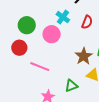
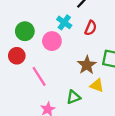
pink line: (40, 67) -> (39, 76), turned 36

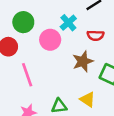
red semicircle: (91, 28) -> (95, 35), turned 56
brown star: (87, 65) -> (83, 61), moved

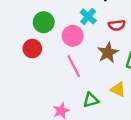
pink line: (27, 75) -> (74, 66), moved

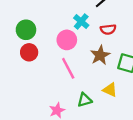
green circle: (44, 22) -> (26, 30), moved

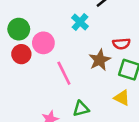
red semicircle: (108, 29) -> (121, 44), moved
pink circle: (67, 40) -> (43, 43), moved
yellow triangle: (110, 90) -> (122, 98), moved

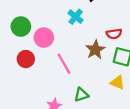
red circle: (21, 54) -> (26, 59), moved

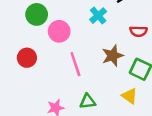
red semicircle: (114, 34) -> (138, 31), moved
red circle: (26, 59) -> (27, 58), moved

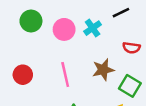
pink circle: (59, 31) -> (64, 29), moved
red circle: (27, 58) -> (23, 75), moved

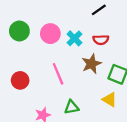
cyan cross: (93, 28) -> (74, 38), moved
red semicircle: (131, 48) -> (101, 40), moved

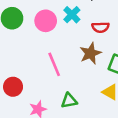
cyan cross: (74, 38) -> (72, 15), moved
red circle: (20, 80) -> (13, 87), moved

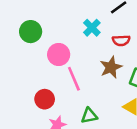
pink circle: (46, 21) -> (59, 55), moved
red circle: (13, 87) -> (45, 99), moved

